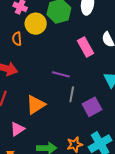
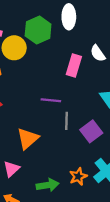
pink rectangle: (86, 47) -> (74, 66), turned 54

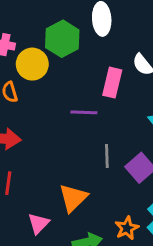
purple line: (51, 100) -> (84, 112), moved
orange triangle: (28, 138) -> (73, 198), moved

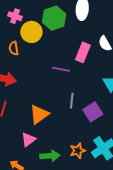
orange triangle: (73, 198) -> (39, 114), moved
pink triangle: (39, 223) -> (28, 140), moved

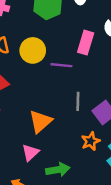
yellow circle: (31, 32) -> (33, 50), moved
orange star: (78, 151) -> (91, 141), moved

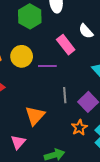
pink rectangle: (86, 43) -> (66, 45), turned -48
pink triangle: (30, 153) -> (18, 142), moved

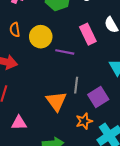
orange triangle: (35, 116) -> (56, 101), moved, turned -30
pink triangle: (18, 142) -> (19, 123), turned 35

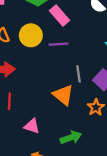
pink rectangle: (88, 34) -> (59, 15), moved
pink triangle: (19, 123) -> (32, 126), turned 35

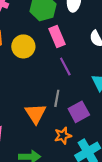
purple line: (58, 44) -> (65, 67), moved, turned 48

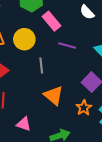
purple line: (65, 67) -> (67, 46), turned -30
gray line: (57, 98) -> (41, 65), moved

